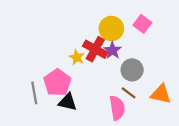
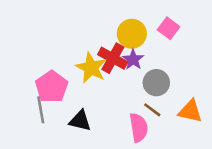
yellow star: (77, 57) -> (91, 68), size x1.6
pink pentagon: (57, 83) -> (52, 87), moved

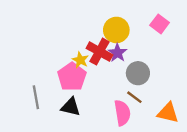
pink square: (169, 28) -> (160, 24), moved
yellow star: (91, 68) -> (80, 60), size x0.6
pink pentagon: (52, 87) -> (72, 77), moved
orange triangle: (190, 111) -> (168, 113), moved

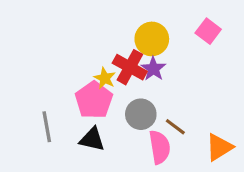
gray circle: (138, 73) -> (141, 114), moved
orange triangle: (168, 113) -> (219, 147), turned -45

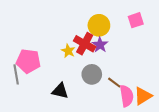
pink square: (208, 31) -> (136, 20), turned 35
pink pentagon: (94, 100) -> (28, 61), moved, turned -30
gray line: (47, 127) -> (16, 74), moved
pink semicircle: (160, 147) -> (127, 96), moved

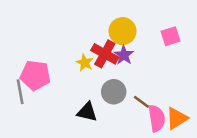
pink square: (136, 20) -> (171, 36), moved
black triangle: (60, 91) -> (87, 112), moved

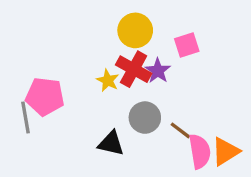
yellow circle: (123, 31) -> (135, 30), moved
pink square: (171, 36) -> (187, 45), moved

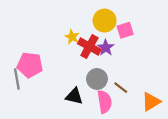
yellow circle: (135, 30) -> (105, 21), moved
yellow star: (108, 80) -> (72, 37), moved
pink semicircle: (200, 151) -> (105, 102), moved

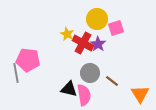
pink semicircle: (105, 102) -> (84, 95), moved
orange triangle: (151, 102) -> (140, 94), turned -30

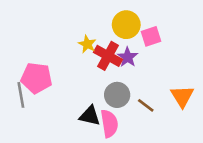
orange triangle: (140, 94) -> (182, 96), moved

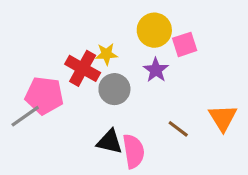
yellow star: (87, 44) -> (106, 54), turned -30
red cross: (108, 56) -> (83, 68), moved
gray line: (21, 95) -> (25, 116), turned 65
gray circle: (117, 95) -> (114, 89), moved

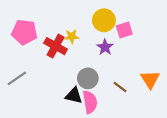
gray circle: (114, 89) -> (88, 78), moved
pink pentagon: (44, 95) -> (24, 32), moved

